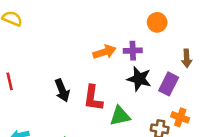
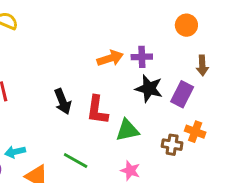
orange circle: (157, 22) -> (186, 25), moved

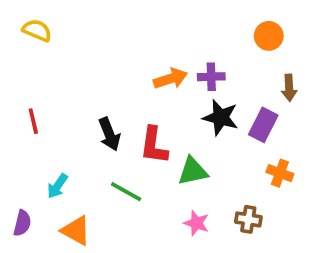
brown cross: (172, 145) -> (248, 219), moved
cyan arrow: (15, 152) -> (57, 186), moved, turned -42
green line: (76, 160) -> (126, 192), moved

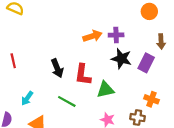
orange cross: (280, 173) -> (151, 99), moved

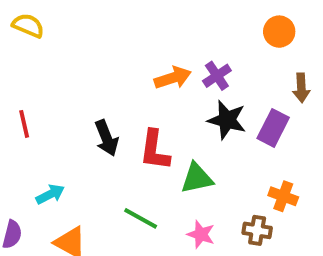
purple cross: (116, 35) -> (217, 76), turned -32
cyan arrow: (27, 98) -> (50, 194), turned -152
green line: (67, 101) -> (141, 218), moved

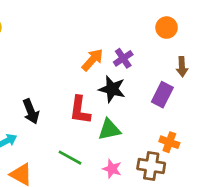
orange arrow: (173, 78) -> (92, 60), turned -30
black star: (227, 120) -> (112, 89), moved
black arrow: (106, 138) -> (31, 111), moved
brown cross: (257, 230) -> (151, 166), size x1.4

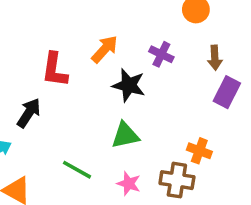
purple cross: (123, 58) -> (161, 54), moved, turned -30
purple rectangle: (162, 95) -> (227, 92), moved
red L-shape: (80, 110) -> (55, 70), moved
black arrow: (31, 111) -> (29, 113), turned -125

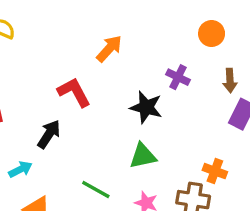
orange arrow: (105, 49) -> (109, 49), moved
red L-shape: (55, 70) -> (74, 92), turned 144

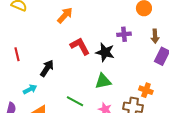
orange arrow: (109, 49) -> (65, 15), moved
purple cross: (178, 77) -> (124, 34), turned -32
red L-shape: (74, 92) -> (80, 46), moved

